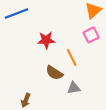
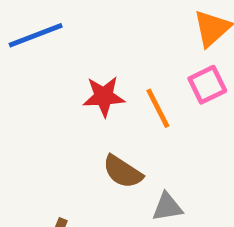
orange line: (72, 57) -> (158, 108), moved

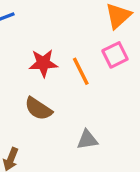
brown semicircle: (123, 172) -> (38, 109), moved

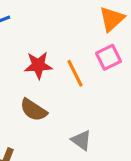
gray triangle: (87, 140) -> (81, 140), turned 45

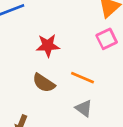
orange line: (75, 73) -> (83, 78), moved, turned -40

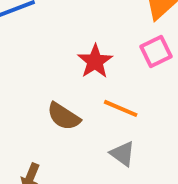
red star: (48, 46) -> (95, 61), moved, turned -30

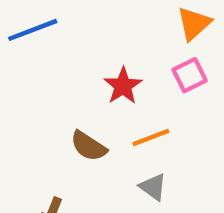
orange line: (121, 108) -> (151, 137), turned -44

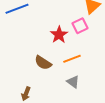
pink square: (190, 75) -> (80, 26), moved

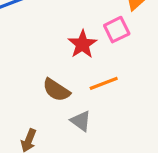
gray triangle: (73, 82) -> (81, 121), moved

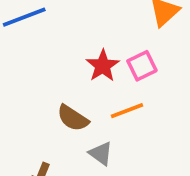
pink square: (117, 30) -> (142, 66), moved

